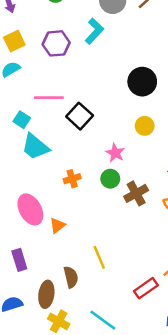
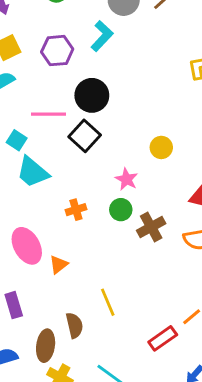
black circle: (142, 82) -> (92, 95), moved

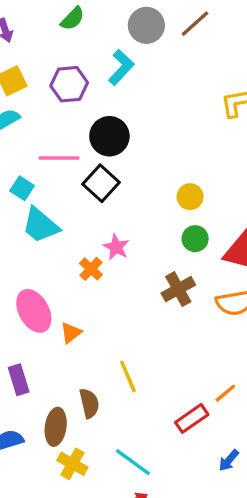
pink star: (127, 179) -> (116, 247), moved
orange cross: (76, 210) -> (91, 269), turned -30
green circle: (121, 210) -> (195, 239), moved

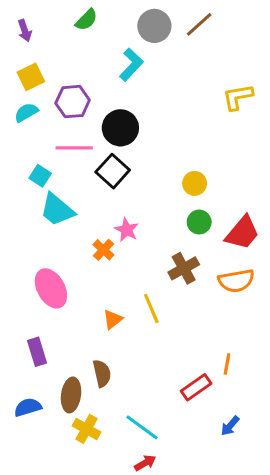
purple hexagon: (69, 84) -> (73, 102), moved
orange triangle: (71, 333) -> (113, 319), moved
yellow line: (128, 376) -> (151, 308), moved
orange line: (225, 393) -> (227, 364), turned -40

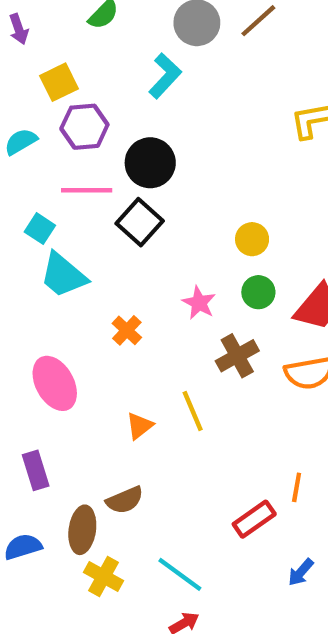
yellow square: (31, 77) -> (59, 82), moved
pink star: (127, 230) -> (199, 303), moved
brown semicircle: (102, 373) -> (125, 500), turned 80

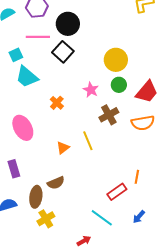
cyan square: (40, 229) -> (16, 55), turned 32
yellow circle: (252, 239) -> (116, 60), size x1.5
cyan line: (180, 574) -> (102, 218), moved
yellow cross: (104, 576) -> (46, 219), turned 30

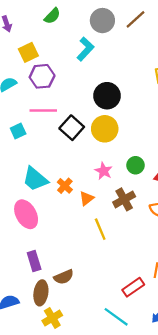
black circle: (68, 24) -> (107, 96), moved
yellow circle: (116, 60) -> (105, 129), moved
cyan trapezoid: (27, 77) -> (35, 179), moved
orange triangle: (63, 148) -> (86, 198), moved
purple rectangle: (14, 169) -> (34, 261), moved

